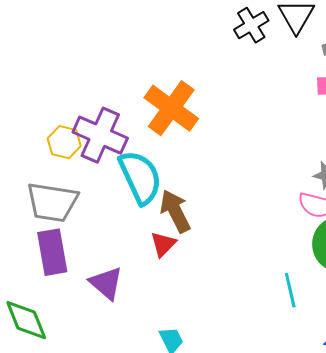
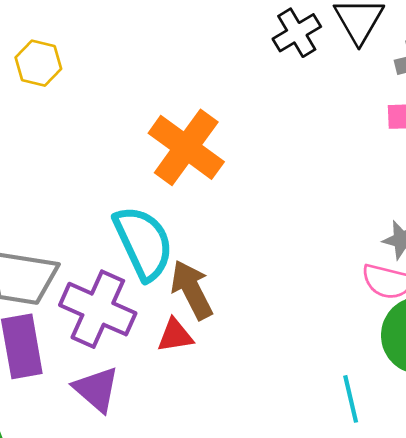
purple cross: (100, 135) -> (98, 309), moved
yellow hexagon: (64, 142) -> (38, 63), moved
red triangle: (163, 244) -> (175, 335), turned 36

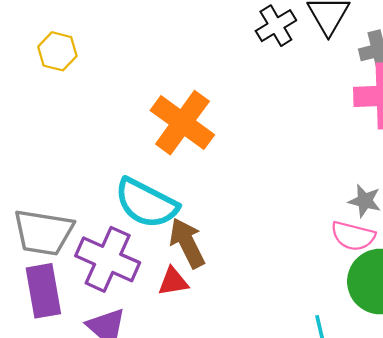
cyan semicircle: (143, 243) -> (146, 203), turned 142

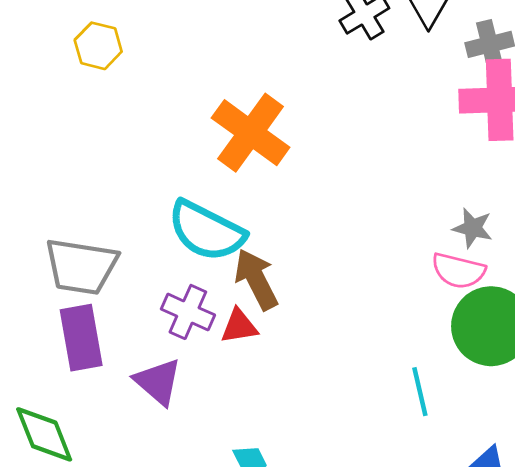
purple cross: (108, 259) -> (188, 312), moved, size x0.7

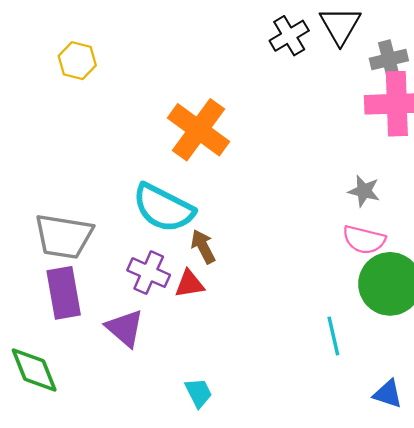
gray star: (473, 228) -> (364, 191), moved
brown arrow: (256, 279) -> (203, 246), size x0.7

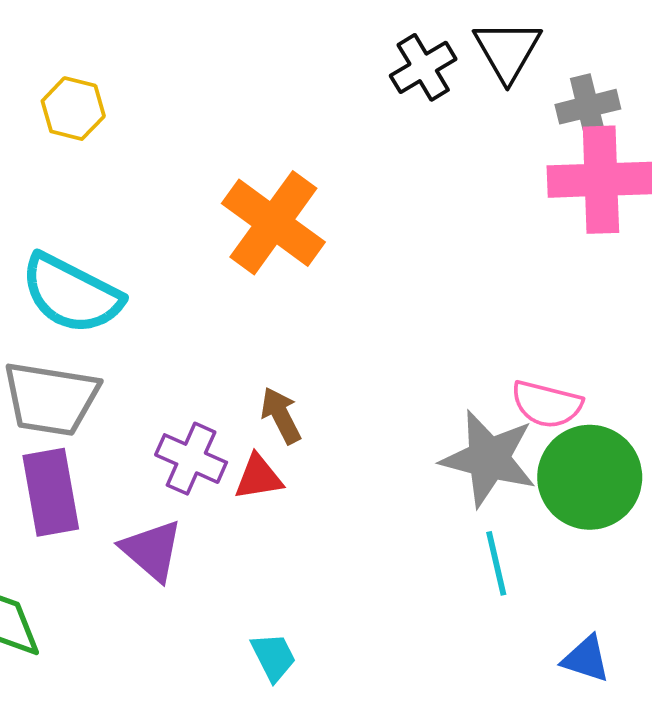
gray star: (364, 191) -> (489, 459), moved, size x1.8
cyan semicircle: (163, 208) -> (71, 294), moved

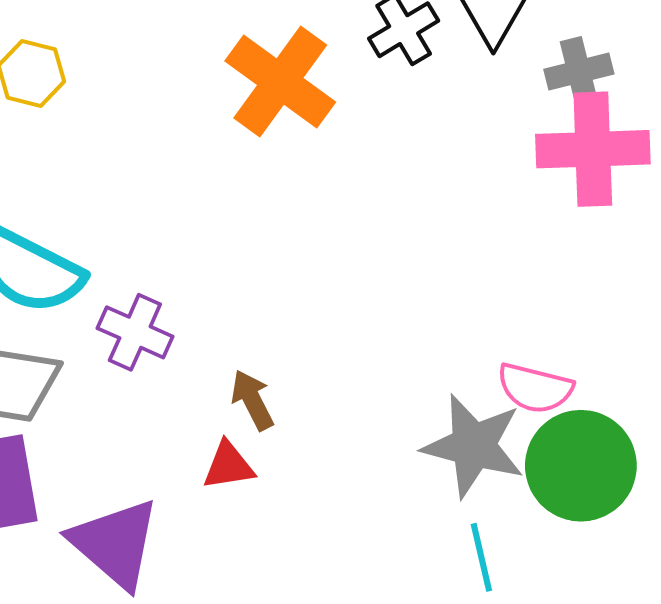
orange cross: (273, 223) -> (280, 81), moved
purple cross: (191, 459) -> (135, 332), moved
purple triangle: (152, 550) -> (115, 543), size x1.4

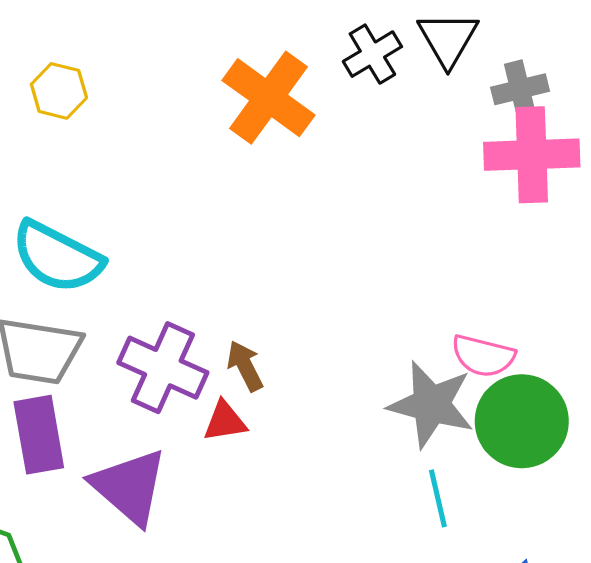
purple cross: (135, 332) -> (163, 368), moved, size x1.4

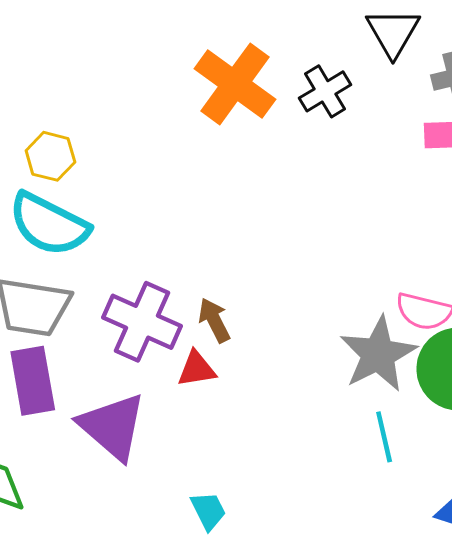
black cross: (372, 54) -> (325, 91), moved
yellow hexagon: (59, 91) -> (50, 156), moved
gray star: (431, 404) -> (378, 354), turned 30

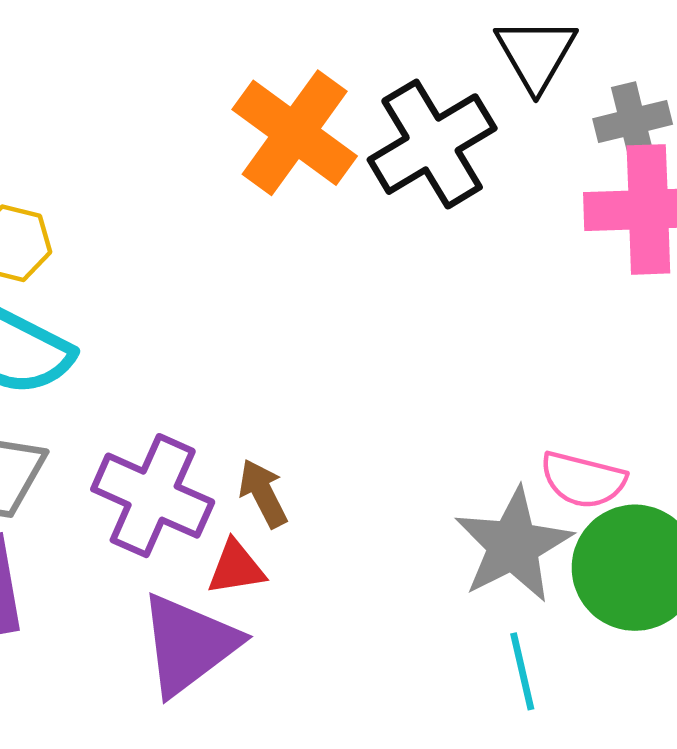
black cross: (325, 91) -> (432, 144), size x1.6
purple triangle: (112, 427) -> (189, 644), moved, turned 42

